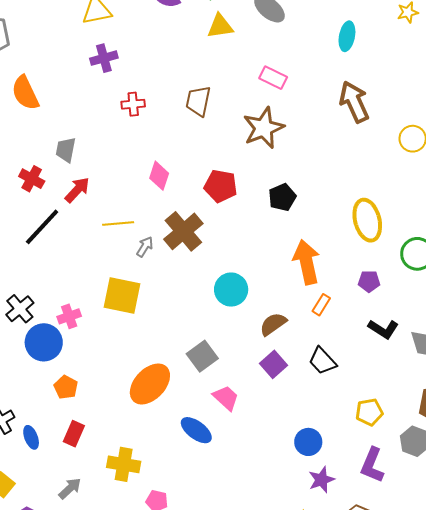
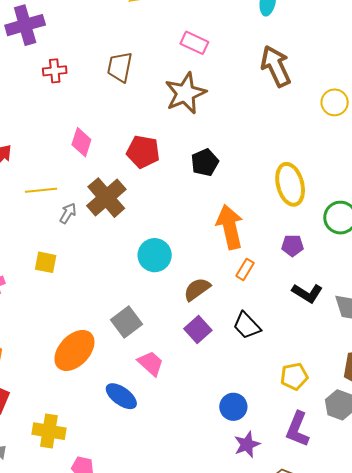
purple cross: (104, 58) -> (25, 25), size x1.4
yellow square: (122, 296) -> (46, 262), size x0.6

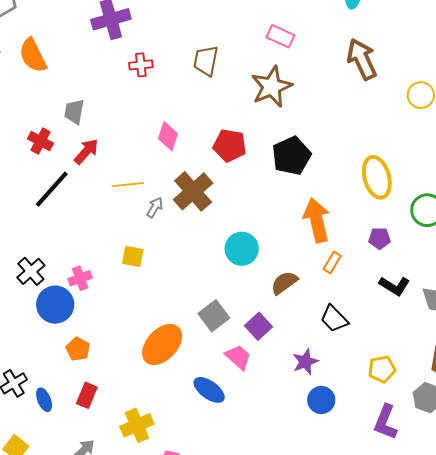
black pentagon: (205, 162) -> (291, 156), size x1.4
purple square: (198, 329) -> (259, 326), moved
yellow cross: (49, 431) -> (137, 425), turned -32
purple star: (247, 444) -> (305, 362), moved

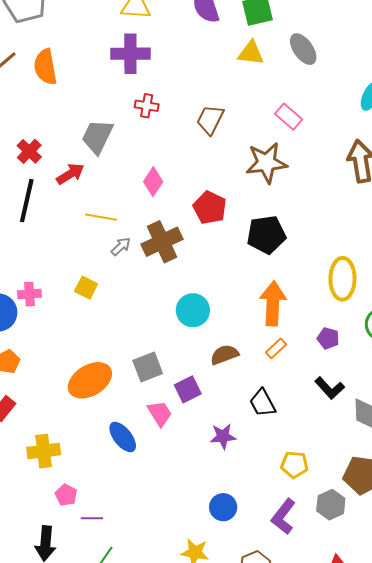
gray trapezoid: (74, 112) -> (97, 137), moved, size x1.4
black line: (52, 189) -> (27, 201), turned -45
blue circle: (321, 400) -> (223, 507), moved

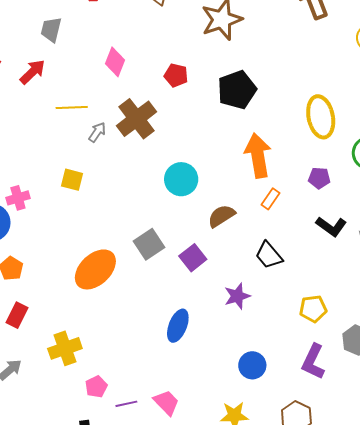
gray trapezoid: (97, 137) -> (51, 30), size x0.7
red pentagon: (210, 208) -> (176, 75), size x0.7
pink trapezoid: (160, 413) -> (166, 402), moved
blue ellipse: (123, 437) -> (178, 326), moved, turned 72
pink pentagon: (66, 495) -> (96, 387), turned 30

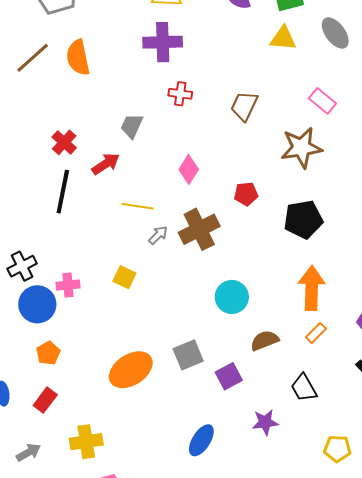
red pentagon: (176, 75) -> (246, 194), turned -30

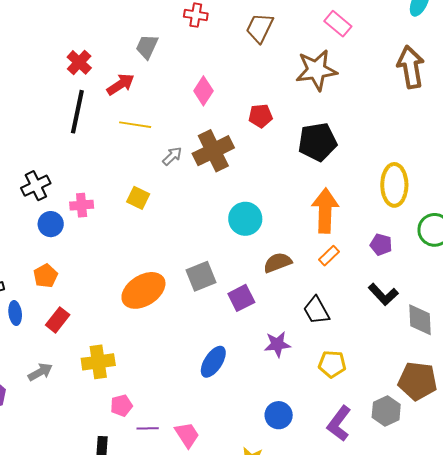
yellow line: (138, 206) -> (135, 125), moved
blue circle: (37, 304) -> (51, 224), size x0.7
orange pentagon: (48, 353) -> (46, 276), moved
yellow pentagon: (337, 449) -> (332, 364), moved

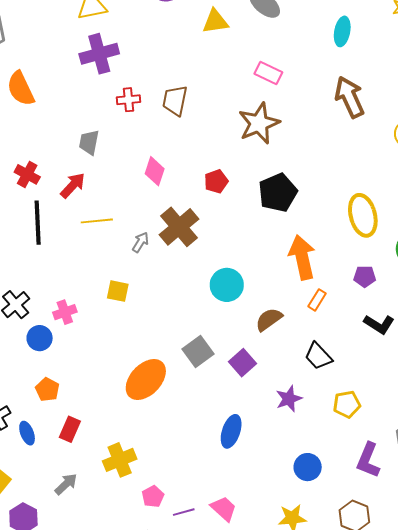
brown trapezoid: (260, 28) -> (175, 101), moved

